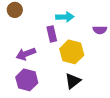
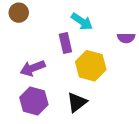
cyan arrow: (65, 17) -> (82, 21), turned 36
black triangle: (73, 81) -> (77, 102), moved

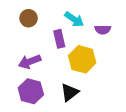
brown circle: (19, 13) -> (29, 18), moved
purple semicircle: (126, 38) -> (103, 30), moved

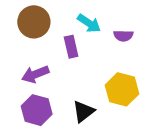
brown circle: (29, 18) -> (34, 22), size x1.5
yellow hexagon: (82, 59) -> (122, 89), moved

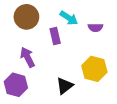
purple arrow: (35, 74) -> (28, 57), turned 84
purple hexagon: (37, 110) -> (16, 85), moved

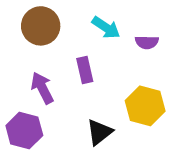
purple rectangle: (55, 36) -> (85, 70), moved

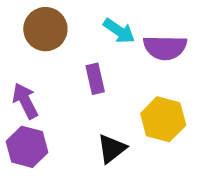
purple semicircle: (147, 42) -> (165, 48), size x1.6
purple arrow: (42, 88) -> (25, 101), moved

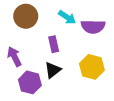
purple hexagon: (27, 147) -> (30, 82), moved
black triangle: (112, 149) -> (53, 70), moved

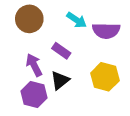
purple rectangle: (54, 44) -> (61, 51), turned -42
purple arrow: (14, 57) -> (34, 65), moved

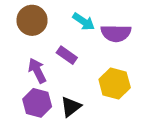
black triangle: (60, 80) -> (71, 107), moved

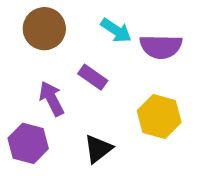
purple hexagon: (37, 103) -> (28, 143), moved

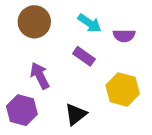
purple semicircle: (161, 47) -> (124, 36), size x0.7
purple rectangle: (93, 77) -> (84, 56), moved

